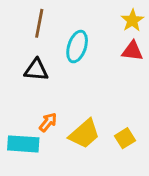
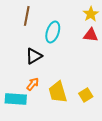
black triangle: (36, 70) -> (34, 56), moved, turned -36
yellow trapezoid: (84, 134) -> (58, 92), turned 115

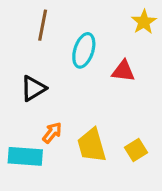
red triangle: (91, 35) -> (123, 71), moved
black triangle: (34, 56) -> (33, 88), moved

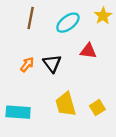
cyan ellipse: (84, 50) -> (68, 23), moved, turned 35
black triangle: (33, 88) -> (52, 63), moved, turned -36
orange arrow: (52, 133) -> (27, 65), moved

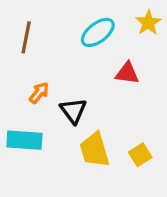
brown line: (31, 18) -> (26, 37), moved
black triangle: (52, 63) -> (73, 111), moved
cyan rectangle: (18, 112) -> (24, 140), moved

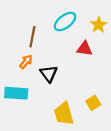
yellow star: (148, 23) -> (99, 25), moved
brown line: (26, 37) -> (32, 37), moved
yellow trapezoid: (95, 150) -> (64, 114), moved

